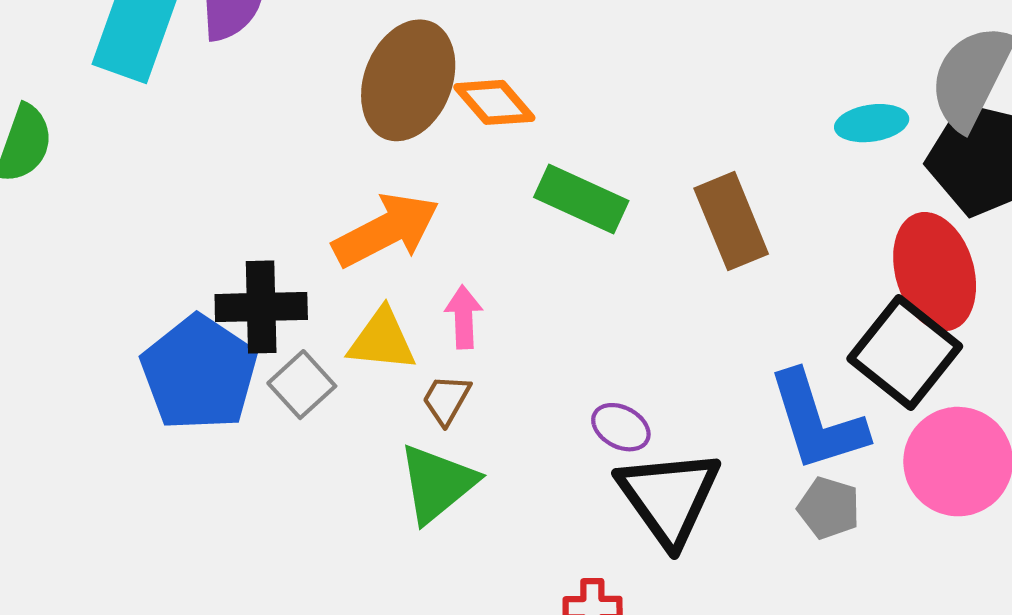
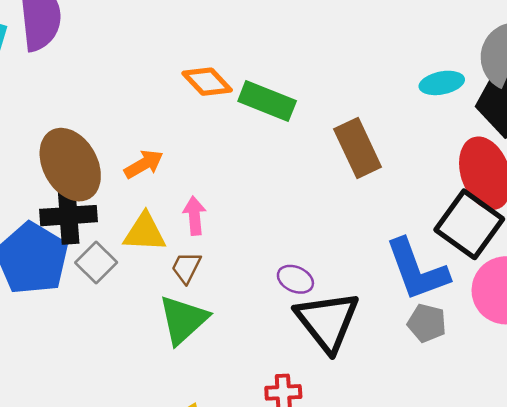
brown ellipse: (408, 80) -> (70, 165), moved, turned -48
green rectangle: (581, 199) -> (267, 101), moved
orange arrow: (386, 230) -> (144, 164), size x0.6

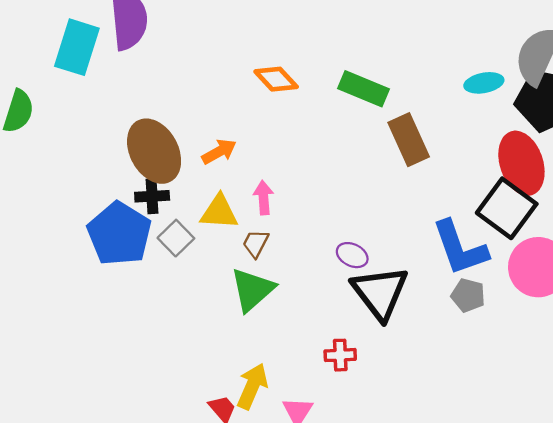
green rectangle: (267, 101) -> (364, 89), moved
black cross: (69, 216) -> (152, 196), size x0.7

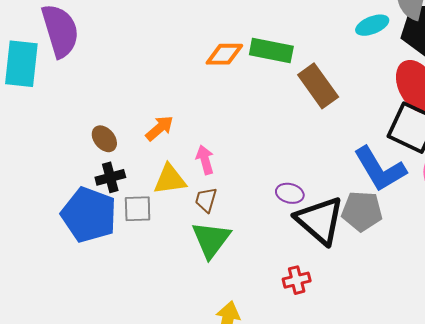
orange diamond: (276, 79) -> (224, 54), moved, turned -36
brown ellipse: (154, 151) -> (104, 139), size x0.5
gray square: (176, 238) -> (138, 209), turned -36
gray pentagon: (468, 295) -> (362, 211), moved, size x1.4

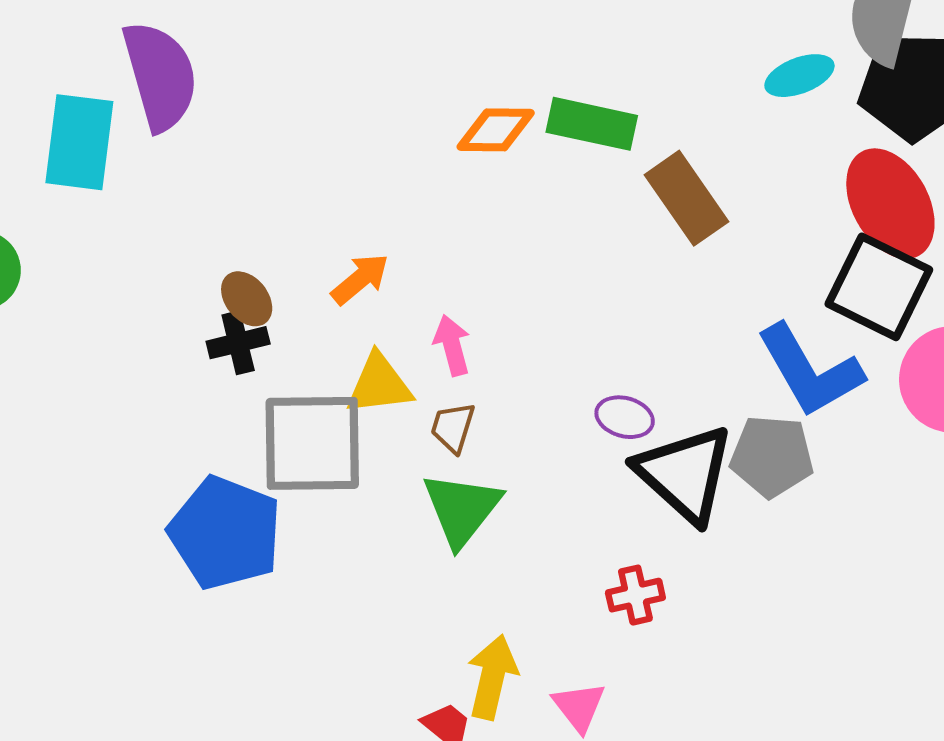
black cross: (110, 177) -> (238, 343), moved
gray square: (138, 209) -> (312, 443), size x1.8
blue pentagon: (89, 215) -> (225, 533), moved

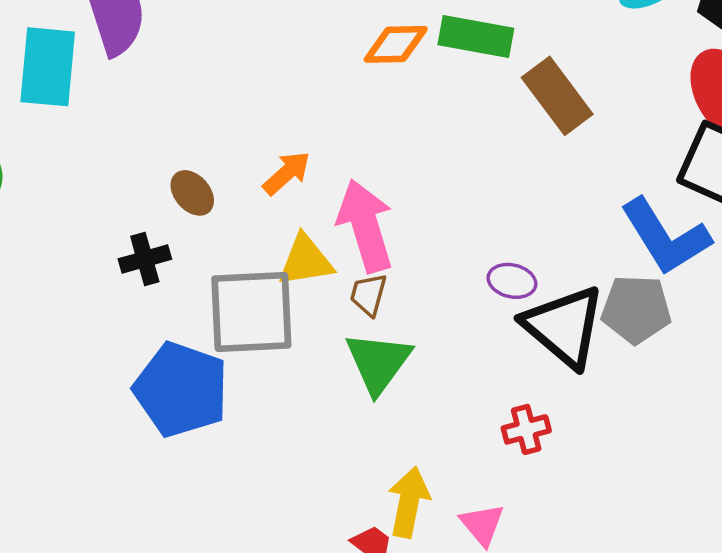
black cross: (238, 343) -> (145, 259), moved
pink arrow: (452, 345) -> (365, 226), size x1.8

